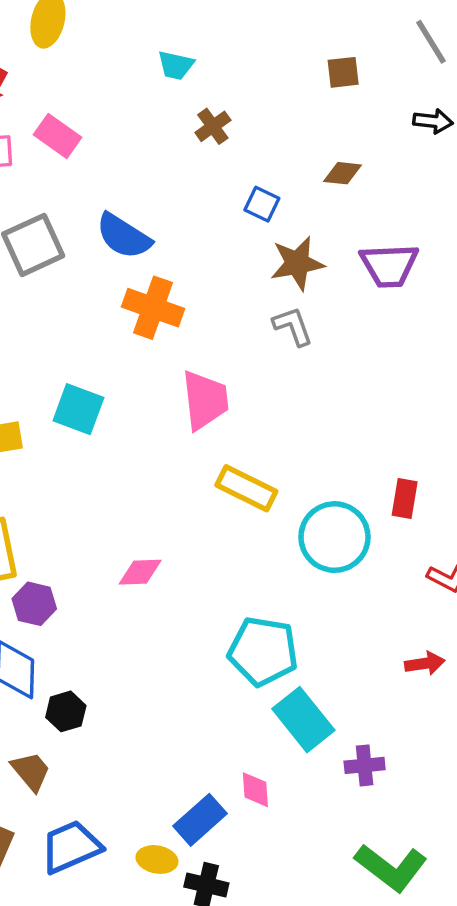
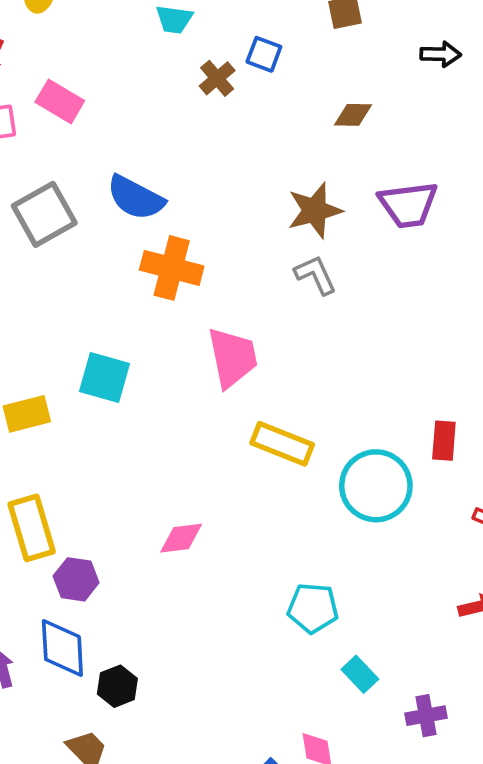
blue square: (262, 204) -> (264, 54), moved
cyan pentagon: (263, 651) -> (313, 608), size x0.7
cyan rectangle: (303, 720) -> (360, 674), size x0.6

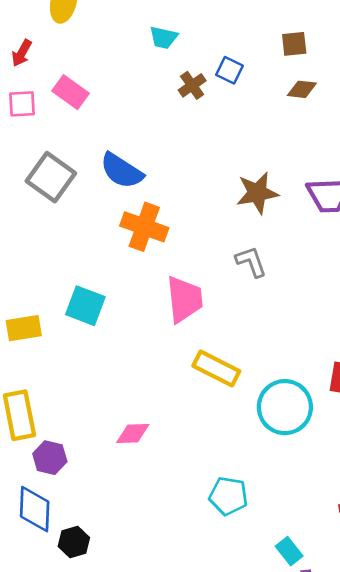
brown diamond: (353, 115) -> (302, 89), moved
gray square: (44, 214) -> (51, 177), turned -30
gray L-shape: (316, 275) -> (251, 262), moved
cyan rectangle: (360, 674) -> (289, 551), moved

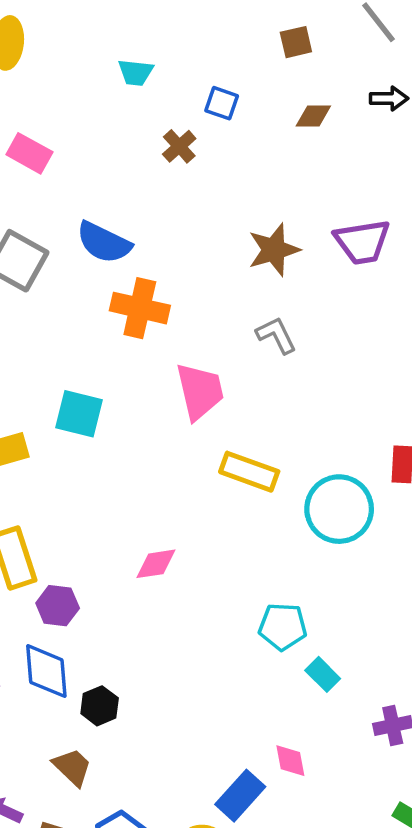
brown square: (294, 44) -> (296, 42), moved
brown cross: (192, 85) -> (179, 146), moved
cyan rectangle: (289, 551) -> (323, 674), moved

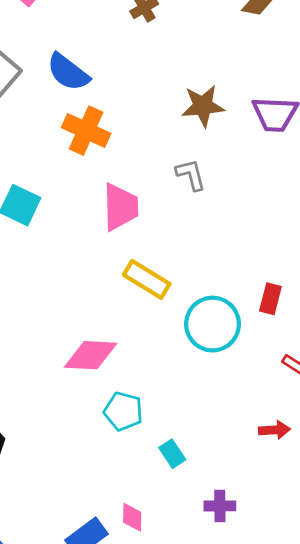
pink diamond: (156, 564) -> (91, 355), moved, size x1.5
cyan pentagon: (283, 627) -> (123, 411), moved

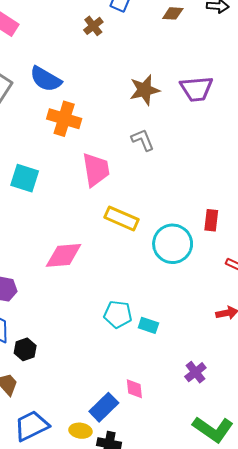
pink diamond: (91, 355) -> (64, 255), moved
cyan rectangle: (172, 454) -> (148, 325), moved, turned -30
purple cross: (220, 506) -> (195, 372), turned -30

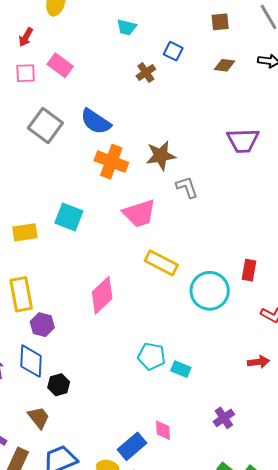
brown star: (145, 90) -> (161, 156), moved
pink trapezoid: (96, 170) -> (139, 213), turned 78
pink diamond: (64, 255) -> (102, 295), turned -42

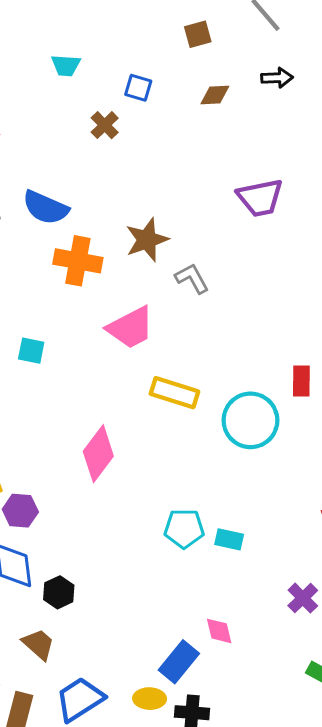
cyan square: (69, 217) -> (31, 351), size x0.7

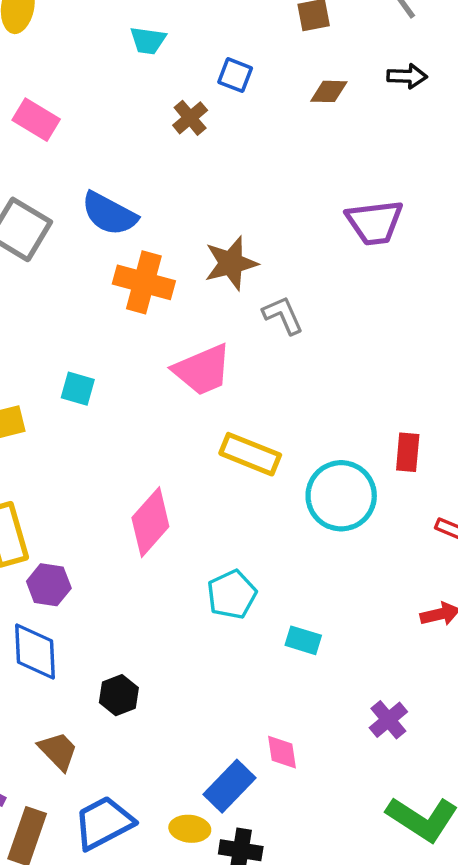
cyan pentagon: (184, 528) -> (232, 594), moved, turned -30
black hexagon: (59, 592) -> (119, 695), moved

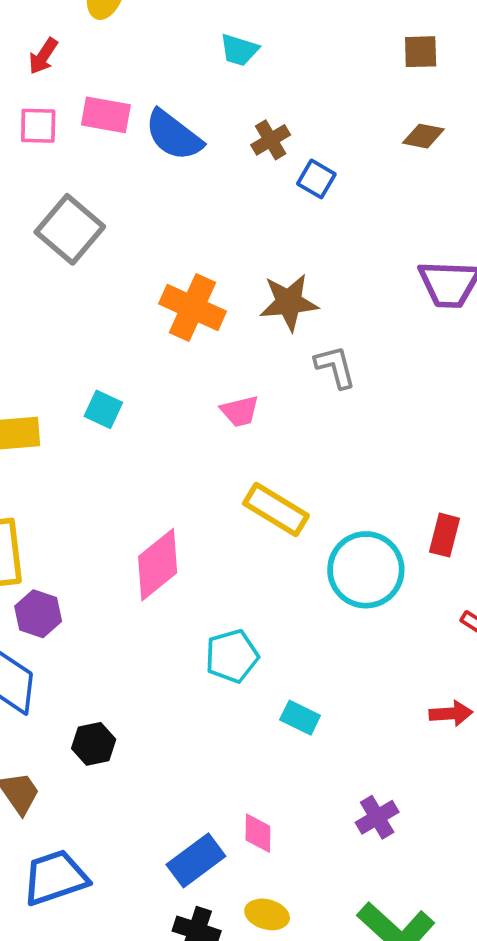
blue square: (235, 75) -> (316, 179), moved
pink rectangle: (36, 120) -> (106, 115), turned -30
blue semicircle: (109, 214) -> (174, 135), moved
pink trapezoid: (202, 370) -> (240, 411), size x0.6
yellow ellipse: (190, 829) -> (267, 914), moved

